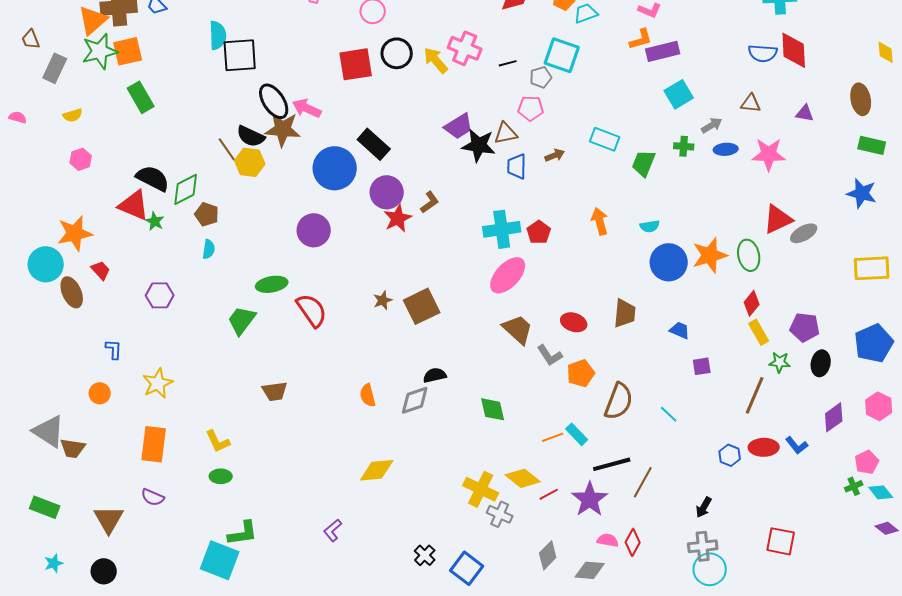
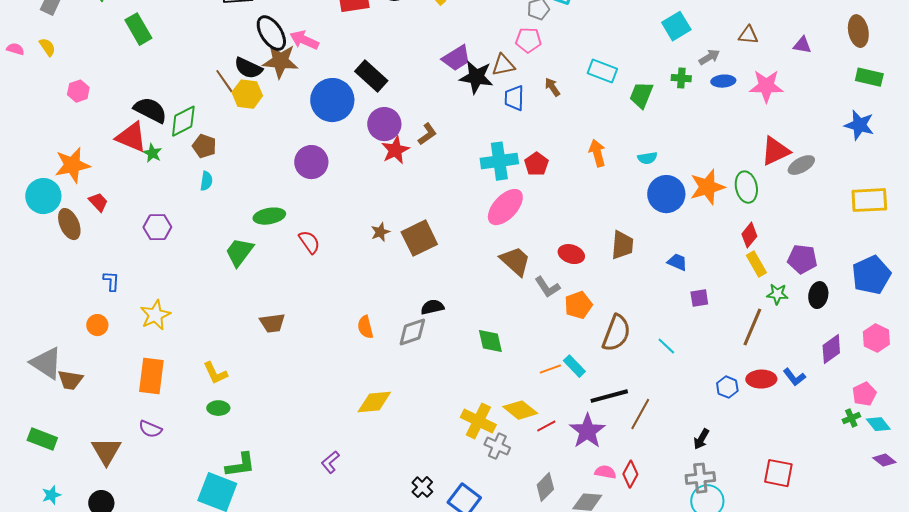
yellow semicircle: (73, 115) -> (47, 47), moved, turned -108
brown arrow: (555, 155) -> (552, 87), turned -102
red semicircle: (312, 310) -> (309, 242), size x0.7

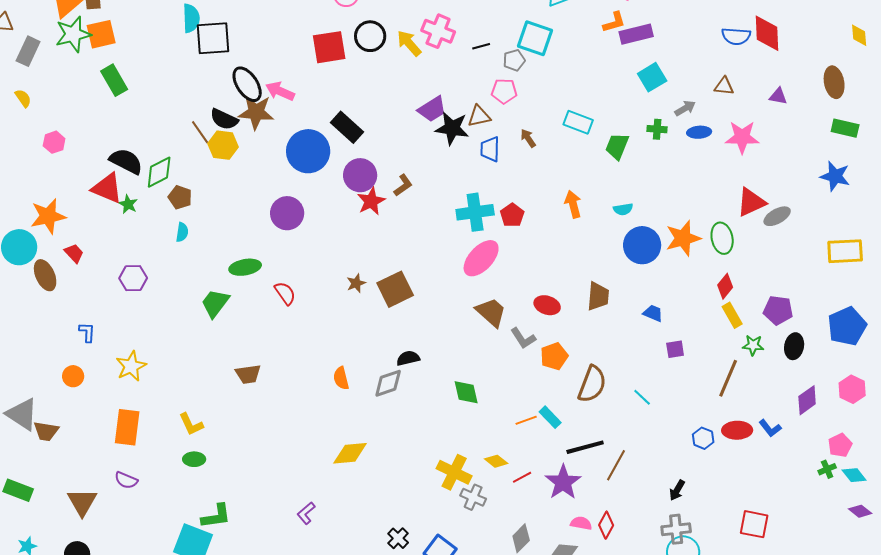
yellow diamond: (520, 410) -> (496, 461), size x0.7

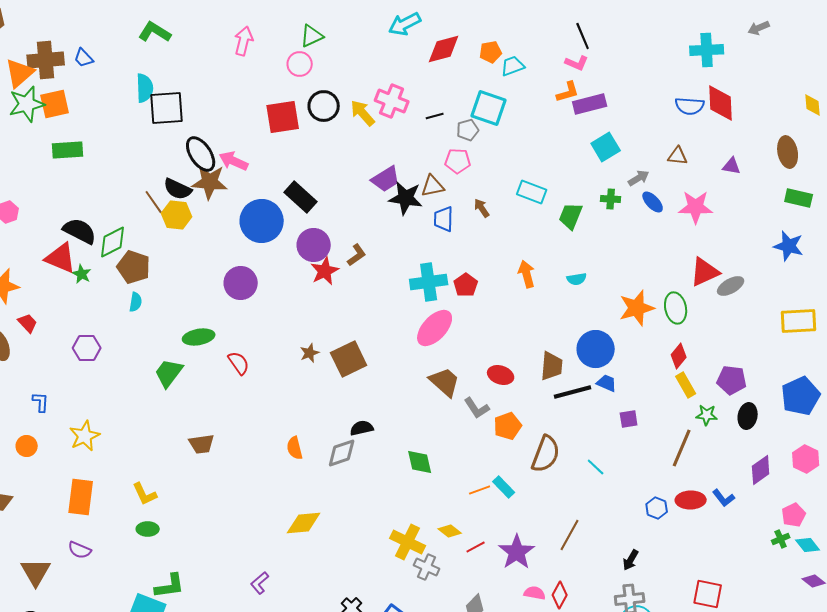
green rectangle: (114, 80) -> (68, 150), turned -64
blue ellipse: (699, 132) -> (653, 202), turned 50
brown pentagon: (180, 197) -> (134, 267), size x1.4
blue circle: (642, 245) -> (596, 349), moved
black line: (585, 447) -> (573, 392), moved

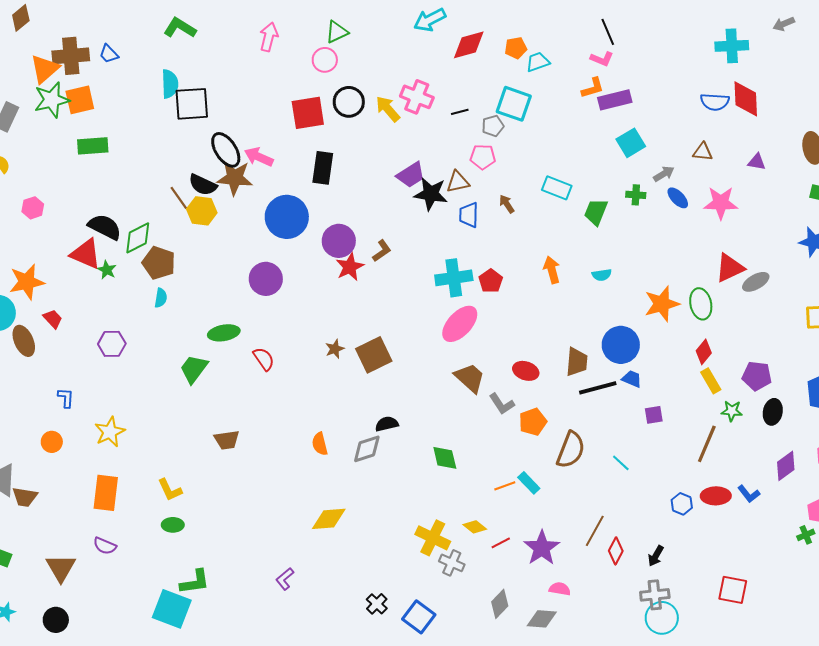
black rectangle: (301, 197) -> (323, 168), moved, turned 56
red diamond: (560, 595) -> (616, 551), moved

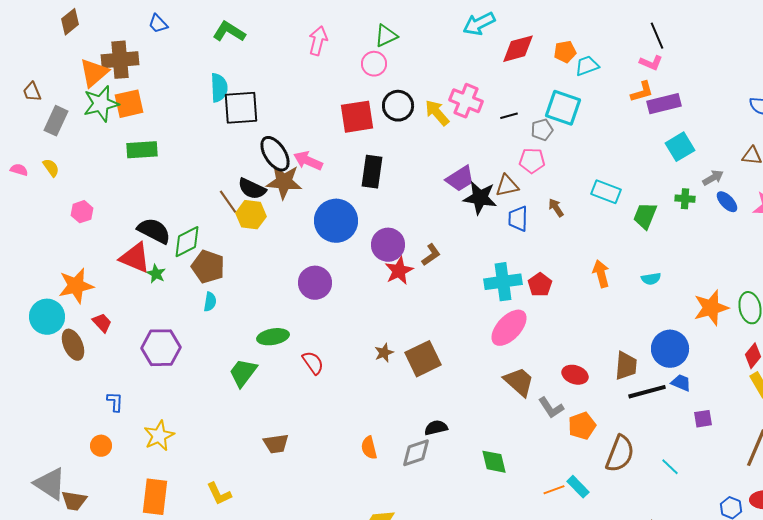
blue trapezoid: (109, 54) -> (158, 24), moved
purple hexagon: (112, 344) -> (161, 348), size x1.4

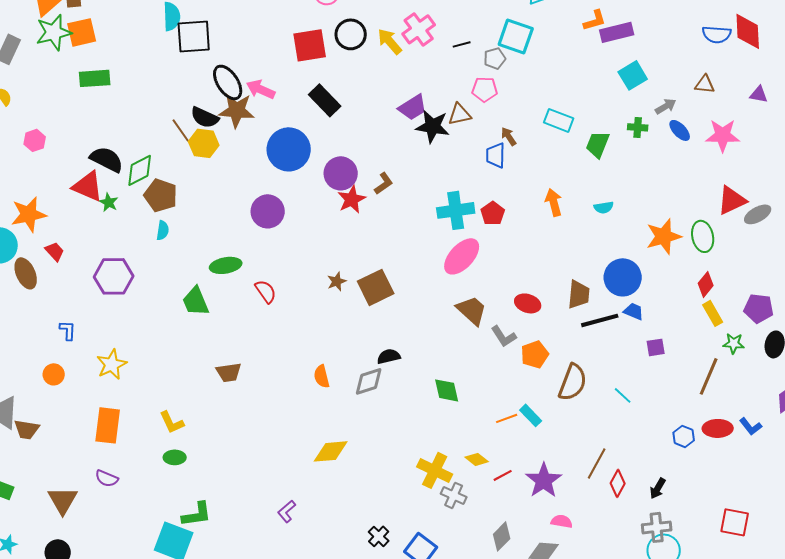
pink cross: (466, 101) -> (419, 29), turned 32
black rectangle: (372, 172) -> (325, 100), turned -52
blue trapezoid: (518, 219) -> (496, 155), moved
green trapezoid: (243, 373) -> (196, 301), turned -60

